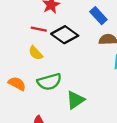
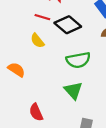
green semicircle: (49, 82) -> (78, 60), moved
green triangle: (75, 100) -> (73, 91), turned -42

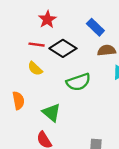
orange semicircle: (16, 70) -> (18, 100), turned 54
green triangle: (73, 91) -> (51, 113), moved

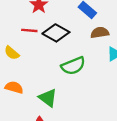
yellow semicircle: (35, 69) -> (12, 53), moved
orange semicircle: (18, 100) -> (14, 87), turned -60

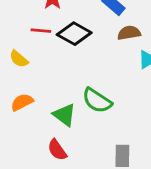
green semicircle: (73, 66) -> (97, 101), moved, turned 55
orange semicircle: (14, 87) -> (22, 102), turned -42

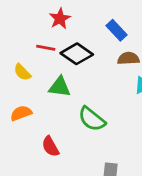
green triangle: (64, 115) -> (60, 87), moved, turned -35
red semicircle: (57, 150) -> (50, 146), moved

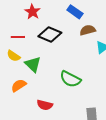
red line: (46, 48) -> (18, 37), moved
green triangle: (60, 87) -> (33, 64), moved, turned 48
red semicircle: (50, 146) -> (45, 105), turned -35

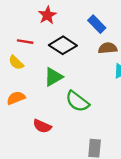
green triangle: (33, 64) -> (53, 77), moved, turned 36

